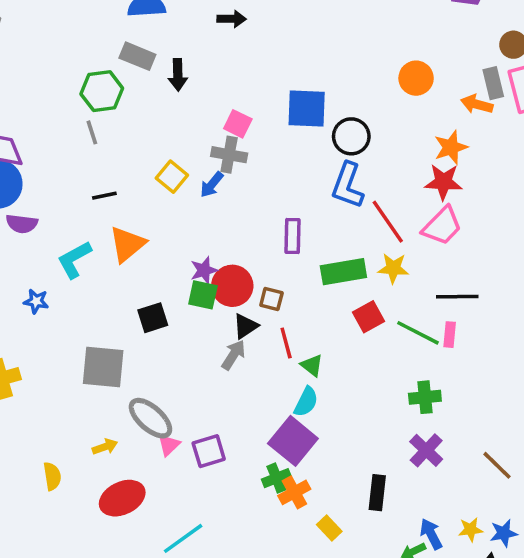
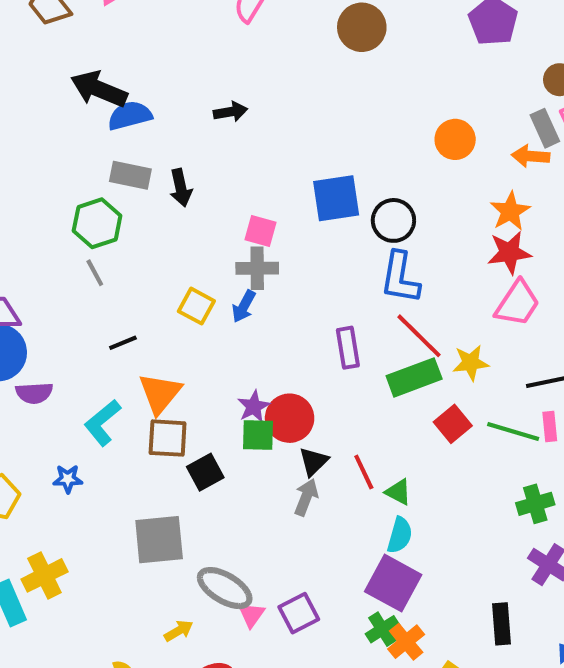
red line: (388, 222) -> (419, 336), moved
brown square: (271, 299) -> (168, 438), moved, size x1.5

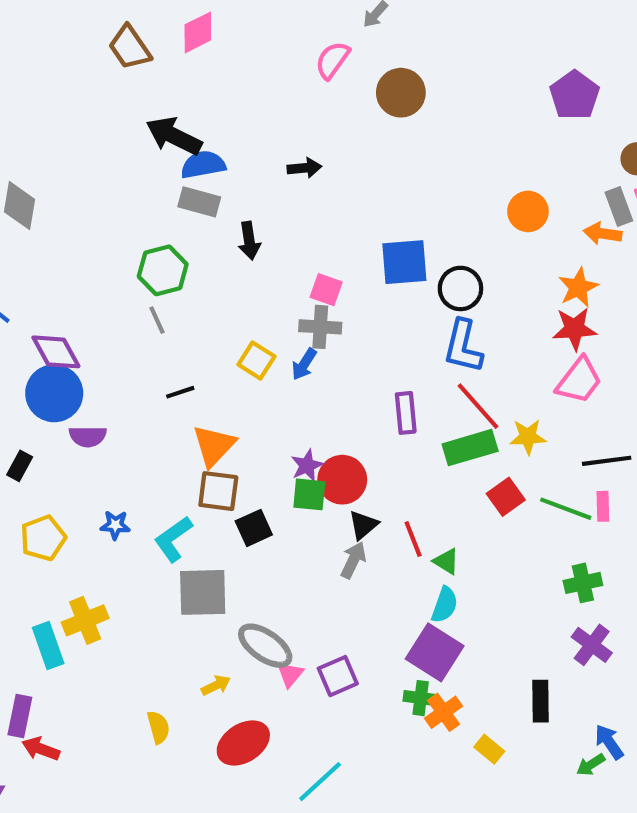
brown circle: (362, 27) -> (401, 93), moved
gray rectangle: (130, 175) -> (199, 202), moved
cyan L-shape: (102, 423) -> (173, 539), moved
green cross: (382, 629) -> (421, 698), turned 36

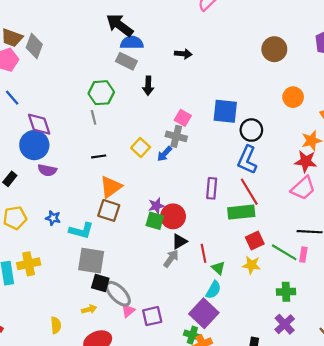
brown circle: (401, 93) -> (274, 49), moved
yellow star: (528, 437) -> (252, 265), moved
black square: (254, 528) -> (100, 283), moved, turned 30
cyan L-shape: (173, 539) -> (81, 231), turned -140

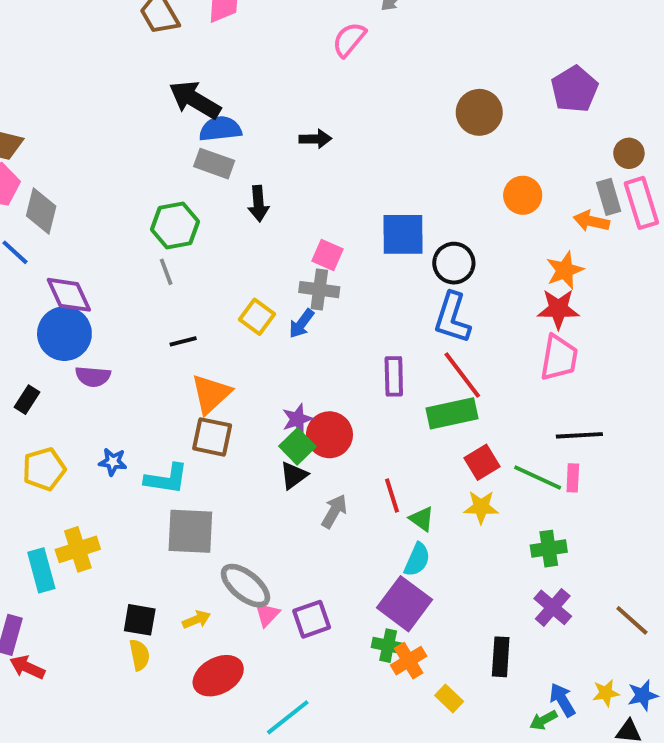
gray diamond: (34, 46) -> (41, 211), moved
pink trapezoid: (303, 188) -> (559, 358), turned -32
green square: (155, 221) -> (297, 446), turned 36
black triangle: (179, 241) -> (294, 475), moved
black square: (100, 283) -> (140, 620), moved

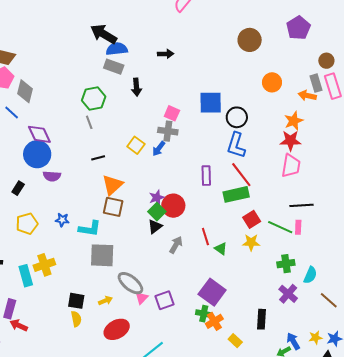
cyan semicircle: (417, 560) -> (310, 275), moved

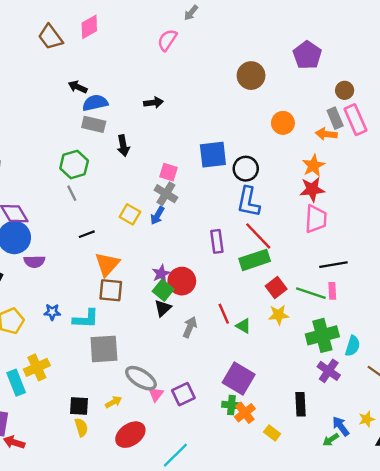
black arrow: (104, 34) -> (78, 87), size x0.6
gray cross: (168, 131) -> (166, 194), turned 30
green cross: (286, 264) -> (322, 335), size x1.5

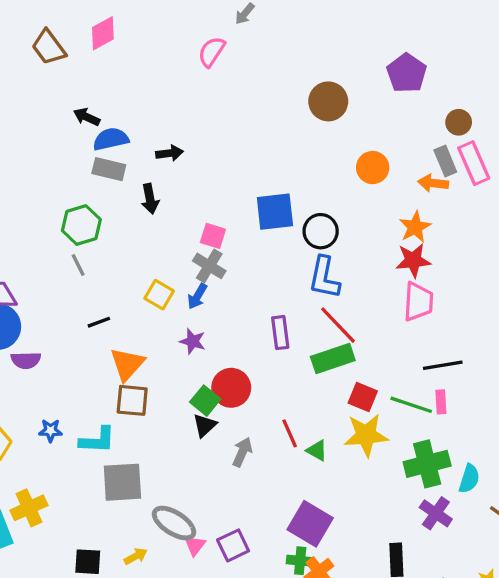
black arrow: (153, 103) -> (169, 153), moved
purple star: (161, 274) -> (193, 341), moved, turned -30
red square: (276, 288) -> (363, 397), turned -30
yellow star: (279, 315) -> (366, 435), size x1.5

